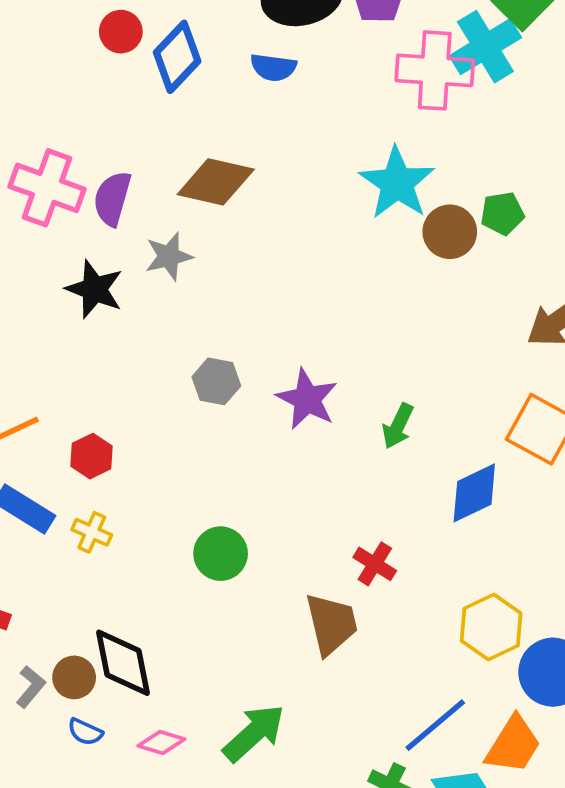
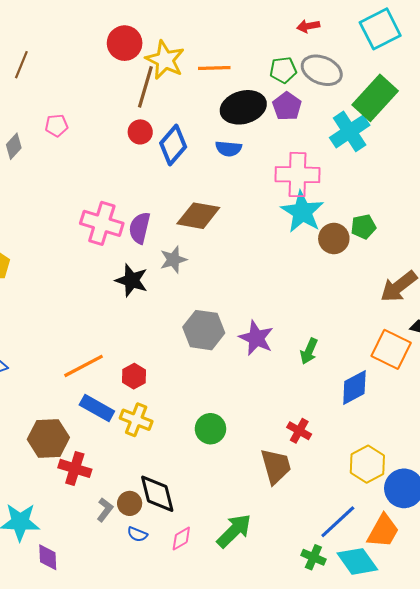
pink cross: (435, 70) -> (297, 175), moved
gray hexagon: (216, 381) -> (204, 330), size x1.5
yellow cross: (92, 532) -> (136, 420), size x1.4
pink diamond: (161, 742) -> (181, 538), turned -45

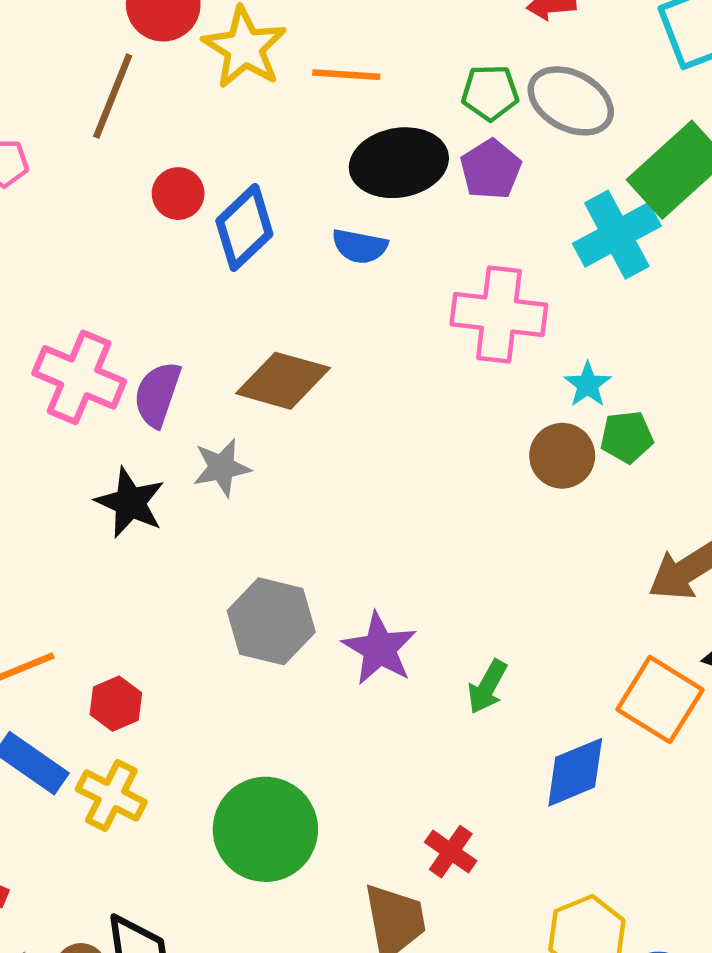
brown line: (145, 87) -> (113, 96), moved
cyan star: (302, 212) -> (588, 385), moved, size x0.5
green circle: (210, 429) -> (265, 829), size x1.6

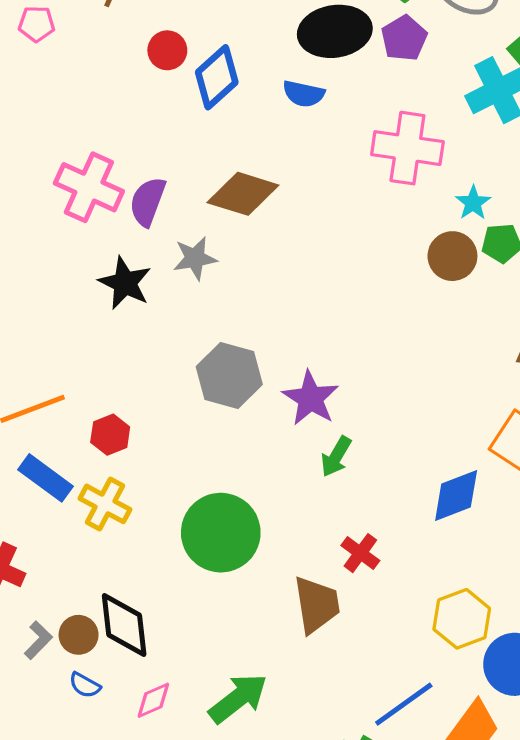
green arrow: (487, 687) -> (336, 457), moved

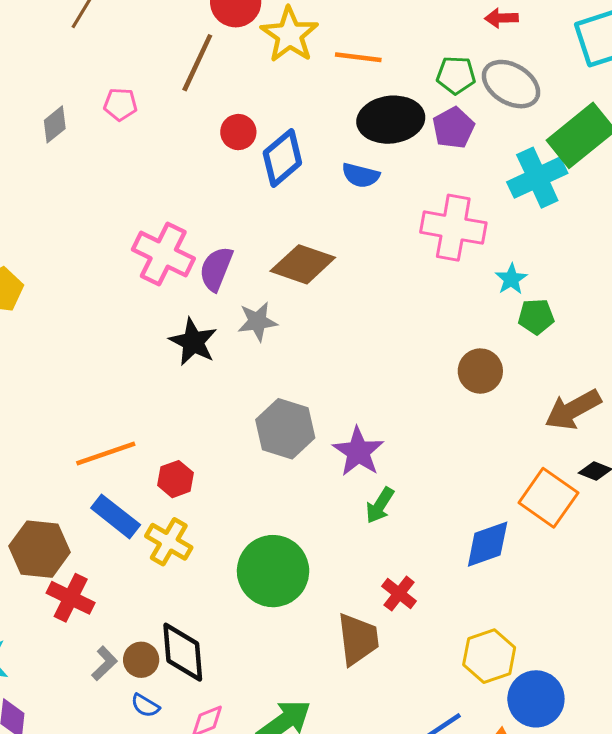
brown circle: (452, 256) -> (480, 371), moved

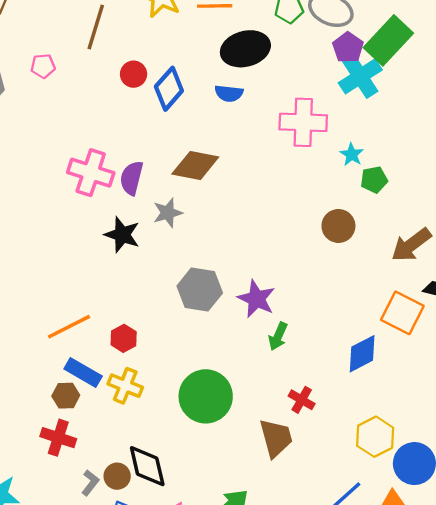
purple pentagon: (453, 128) -> (348, 47), moved
brown hexagon: (40, 549) -> (66, 396), moved, size x0.6

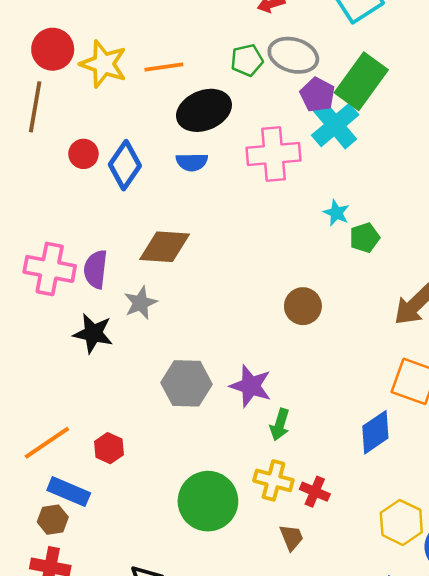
pink cross: (303, 122) -> (273, 154), moved
brown circle: (338, 226) -> (303, 306), moved
yellow cross: (125, 386) -> (273, 480), moved
brown trapezoid: (276, 438) -> (292, 537), size x0.6

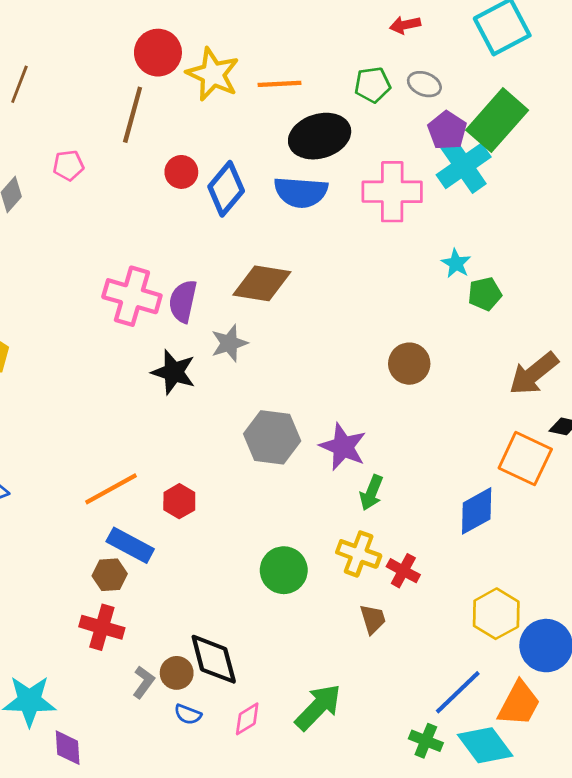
gray ellipse: (293, 55) -> (424, 84), size x0.6
blue semicircle: (192, 162) -> (301, 192), size x1.5
green circle: (208, 501) -> (284, 570), size x0.7

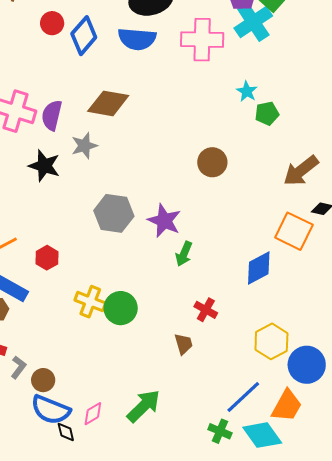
yellow cross: (359, 554) -> (90, 302), moved
black diamond: (214, 659) -> (66, 432), moved, size x0.5
gray L-shape: (144, 682) -> (18, 367), moved
blue semicircle: (188, 714) -> (51, 410), size x2.0

